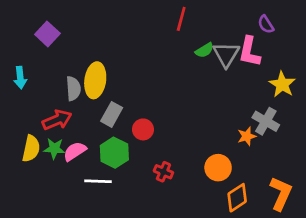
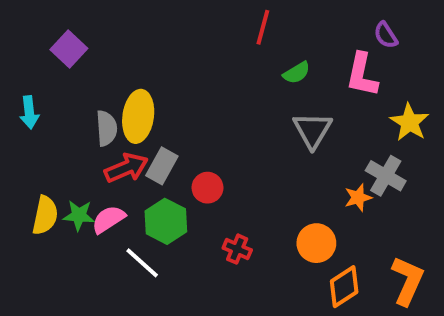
gray triangle: (226, 54) -> (312, 130), moved
red arrow: (57, 120) -> (126, 168), moved
white line: (98, 181) -> (142, 263), turned 40

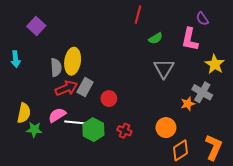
green star: (79, 215) -> (34, 130), moved
green hexagon: (166, 221) -> (93, 130), moved
white line: (142, 263) -> (75, 122), moved, turned -36

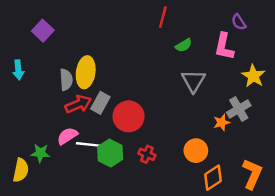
gray cross: (202, 92) -> (239, 109), turned 30
red circle: (109, 99) -> (129, 116), size x1.6
yellow semicircle: (24, 113) -> (21, 170), moved

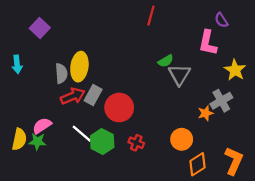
green semicircle: (184, 45) -> (166, 61), moved
pink semicircle: (67, 136) -> (42, 126), moved
white line: (88, 144) -> (82, 134), turned 35
yellow semicircle: (21, 170) -> (19, 139), moved

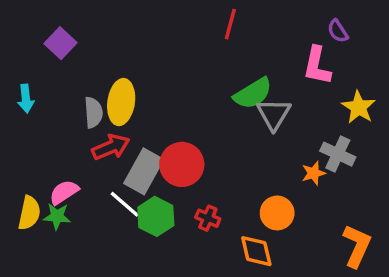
green semicircle: (166, 61) -> (253, 93), size x1.6
gray rectangle: (93, 95) -> (144, 171), moved, size x1.4
gray cross: (221, 101) -> (338, 154), turned -35
orange diamond: (198, 164) -> (256, 251), moved, turned -70

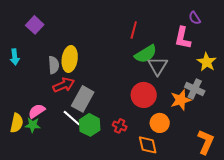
red line: (230, 24) -> (134, 30), moved
red circle: (182, 164) -> (144, 95), moved
orange star: (314, 173) -> (181, 100), size x1.5

